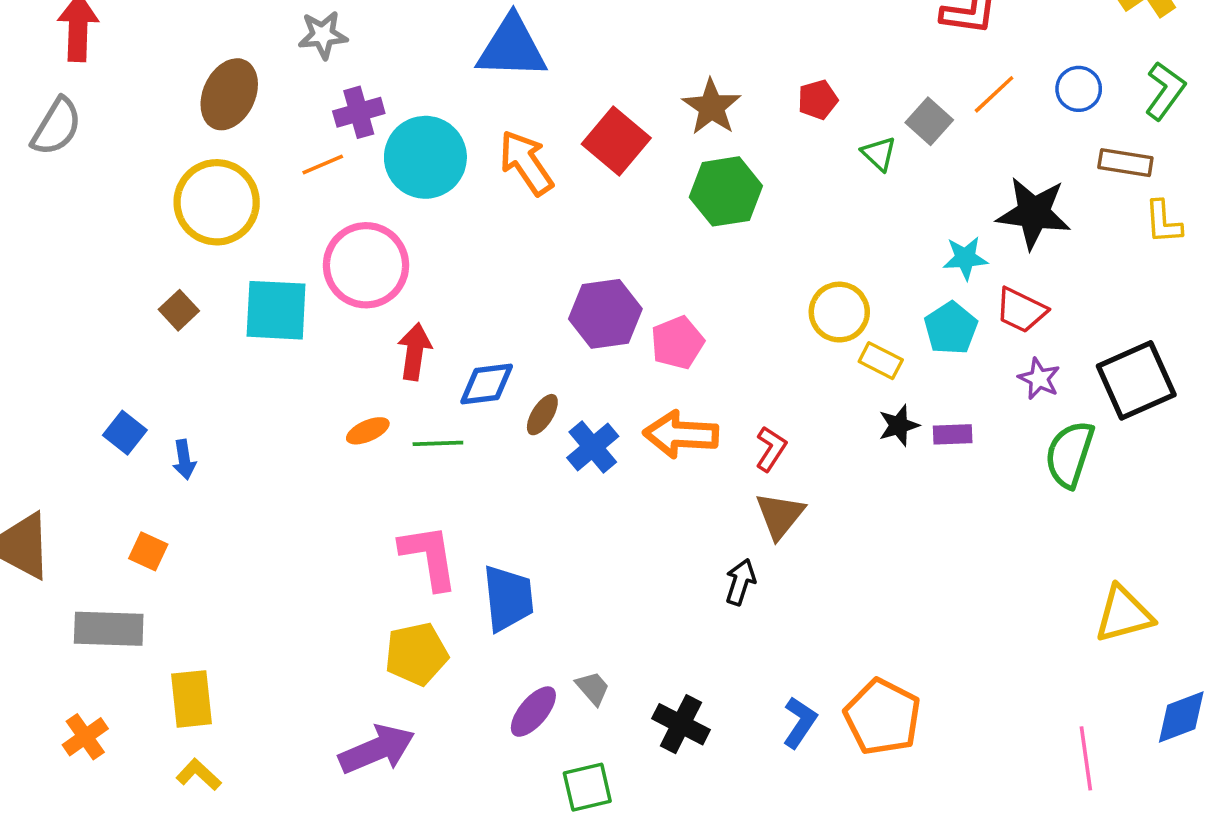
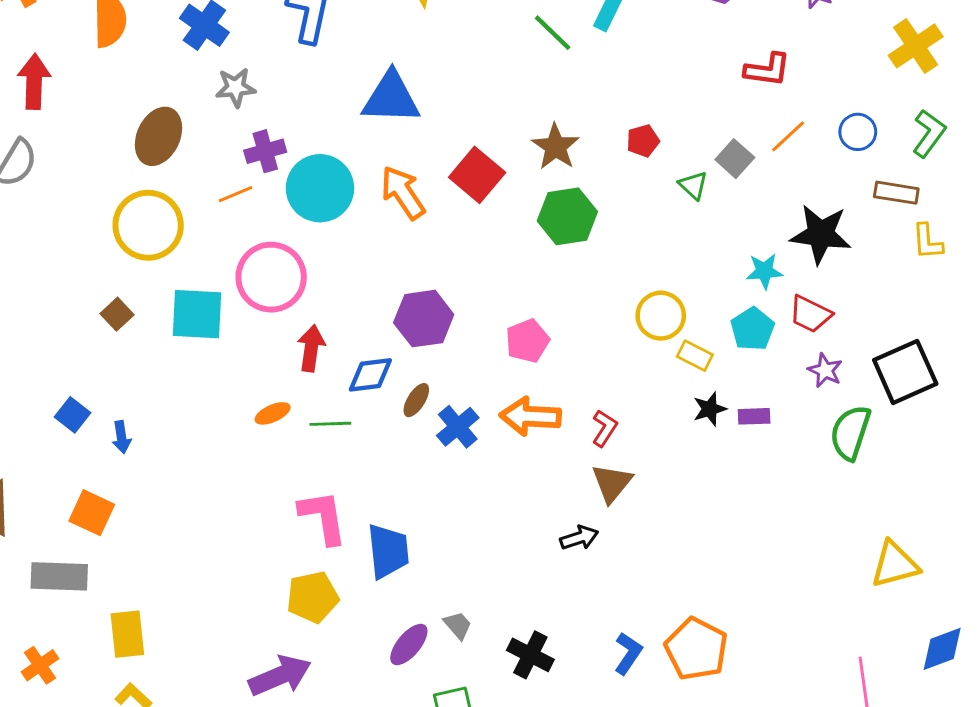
purple hexagon: (605, 314) -> (424, 319), moved
orange square: (148, 551) -> (92, 513), size x1.4
black arrow: (740, 582) -> (579, 538), turned 54

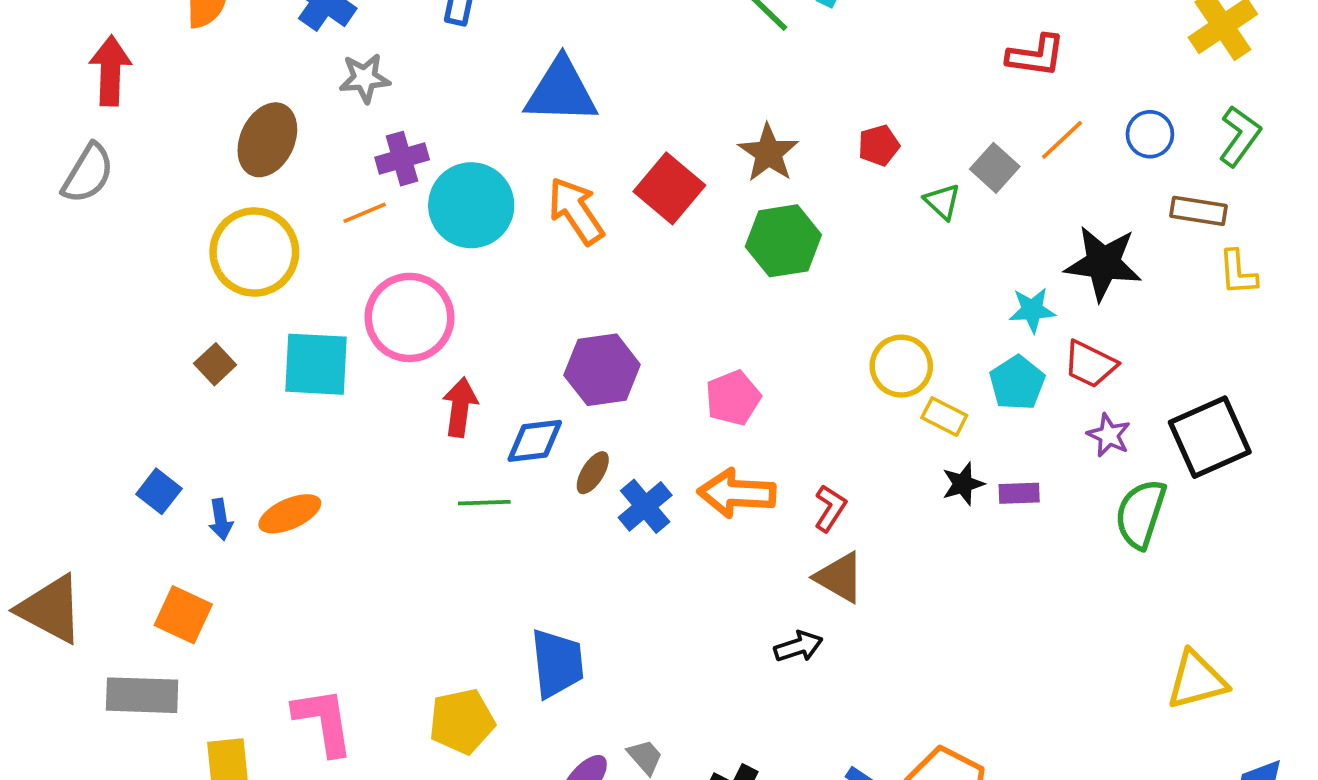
orange ellipse: (273, 413) -> (290, 514), moved, size x1.4
brown triangle: (612, 483) -> (840, 577), turned -39
pink L-shape: (323, 517) -> (323, 721), moved

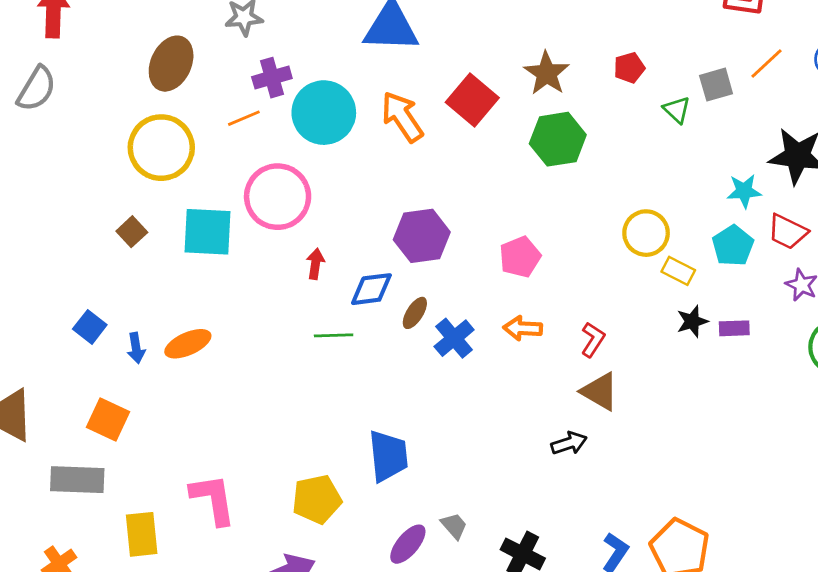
gray square: (995, 168) -> (716, 85), turned 32
red arrow: (460, 407) -> (315, 264), size x0.7
orange arrow: (737, 493) -> (523, 328), size x0.7

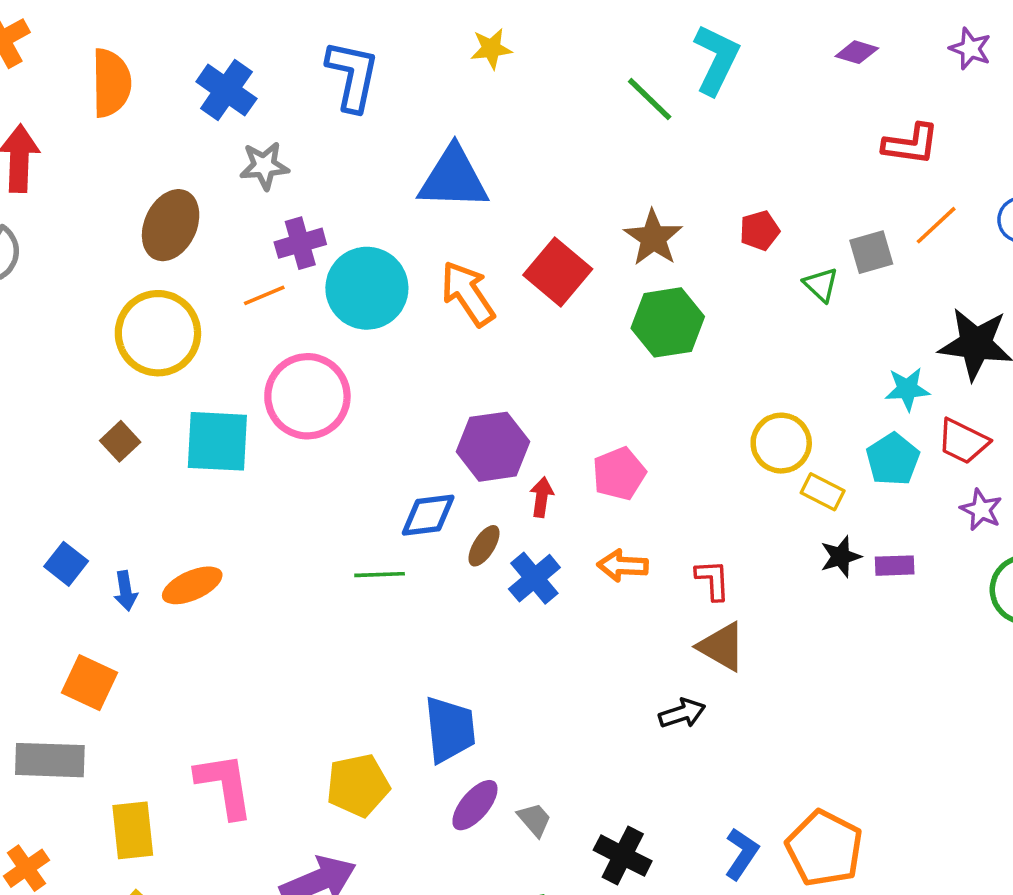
red arrow: (315, 264) -> (542, 497), moved
red L-shape: (593, 340) -> (713, 580), turned -36
purple ellipse: (408, 544) -> (475, 805), moved

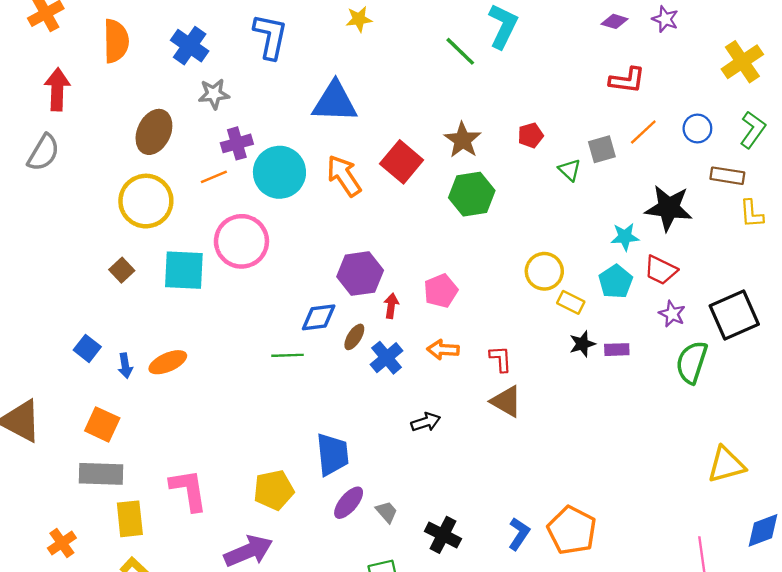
purple diamond: (857, 52) -> (615, 21), moved
black arrow: (682, 713) -> (426, 422), moved
gray rectangle: (50, 760) -> (101, 474), moved

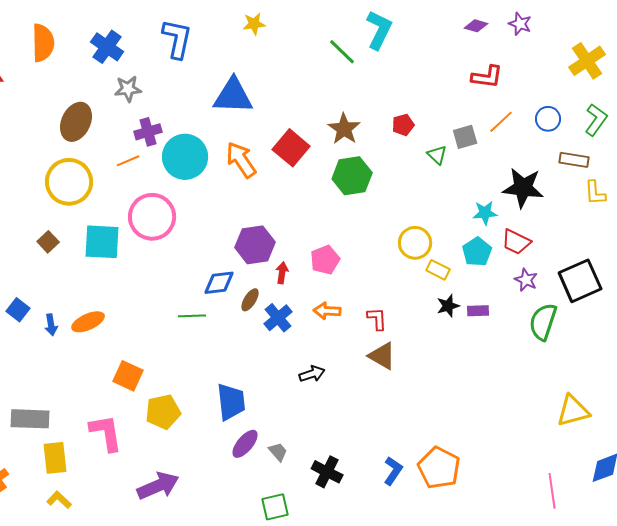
orange square: (102, 424) -> (128, 376), moved
yellow pentagon: (274, 490) -> (163, 412), moved

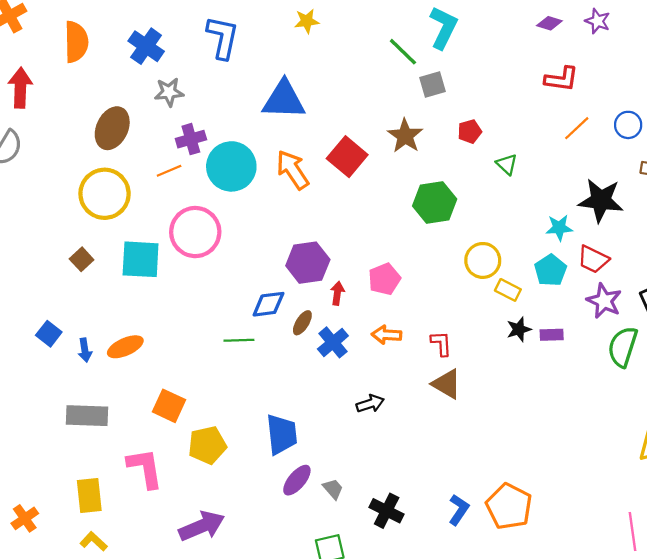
gray square: (465, 137) -> (432, 84), moved
green hexagon: (352, 176) -> (435, 203), moved
purple star: (526, 280) -> (604, 301), size x1.4
gray rectangle: (30, 419) -> (87, 416), moved

